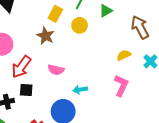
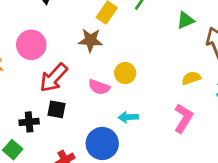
green triangle: (106, 11) -> (185, 20), moved
yellow circle: (80, 25) -> (125, 73), moved
brown star: (46, 36) -> (90, 40), turned -30

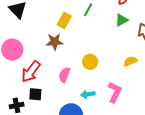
yellow circle: (125, 73) -> (90, 62), moved
pink semicircle: (99, 87) -> (64, 75), turned 98
pink L-shape: (183, 118) -> (115, 92), moved

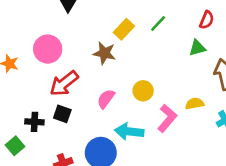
pink L-shape: (115, 92) -> (167, 118), moved
cyan arrow: (88, 94) -> (129, 132), size x1.5

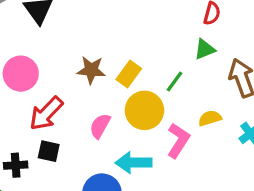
green line: (158, 24) -> (175, 81), moved
yellow rectangle: (124, 29) -> (129, 74), moved
yellow circle: (143, 91) -> (144, 110), size x1.5

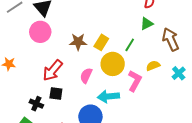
pink circle: (21, 74) -> (40, 32), moved
black cross: (16, 165) -> (36, 104), turned 32

